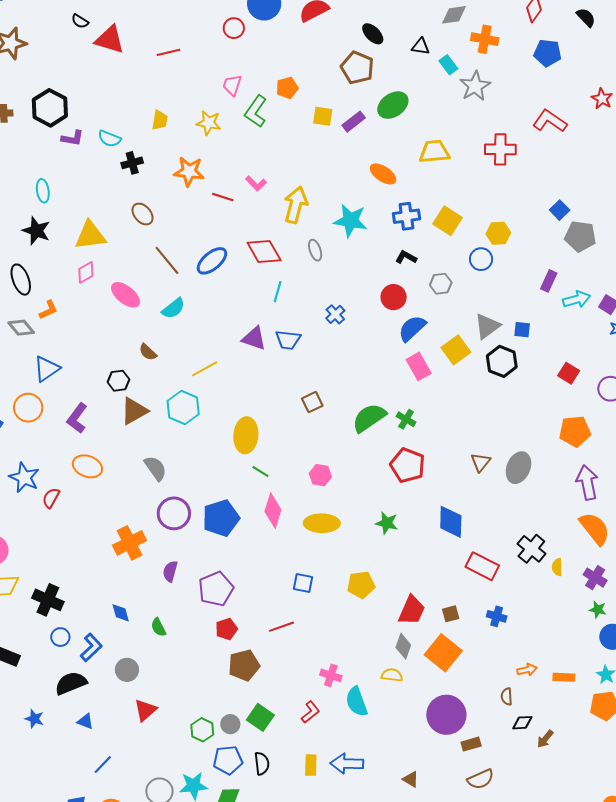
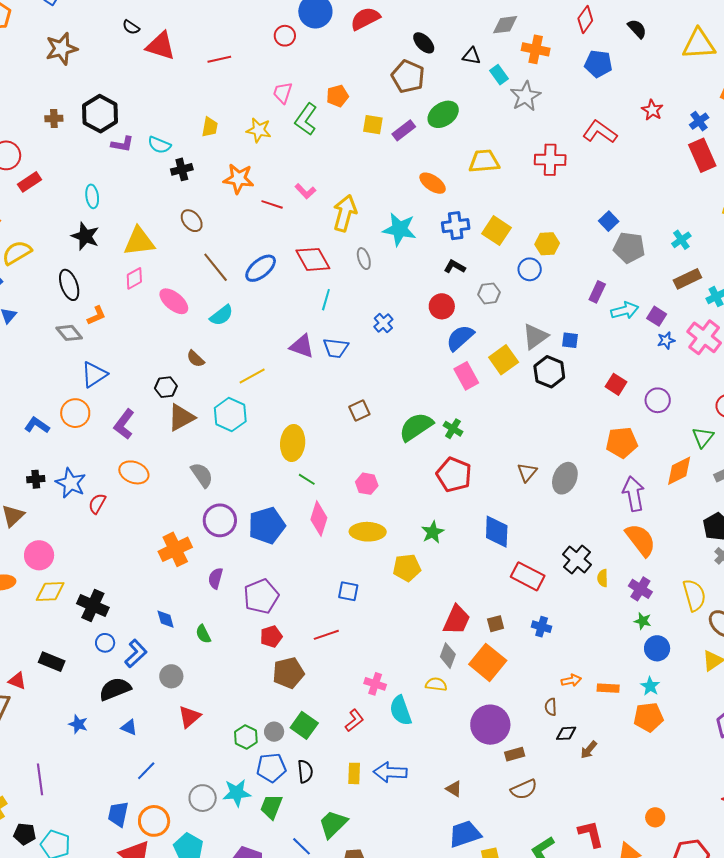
green star: (387, 523) -> (433, 532), turned 30
yellow pentagon: (361, 585) -> (407, 568), moved

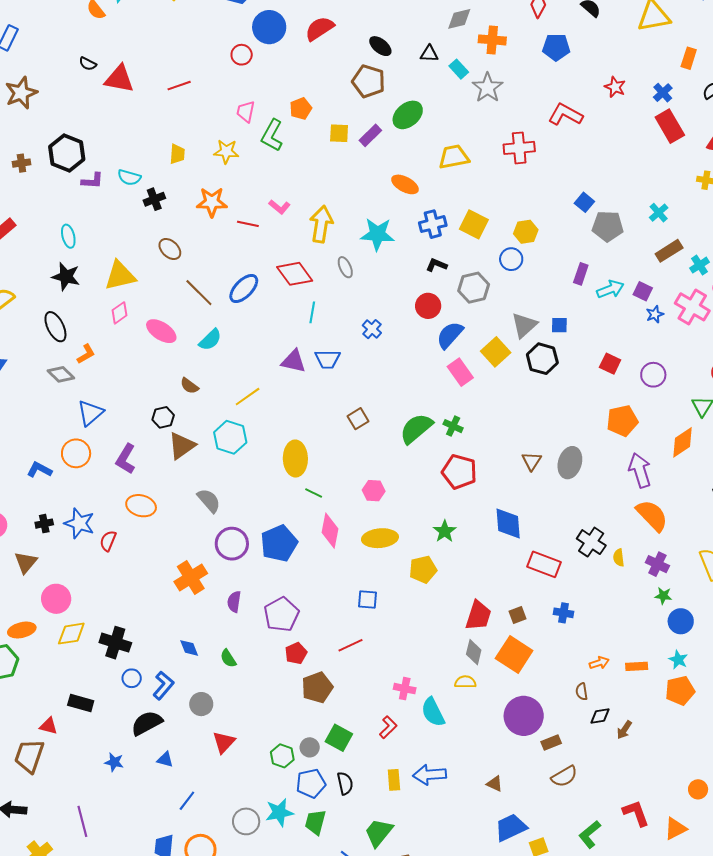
gray hexagon: (489, 293) -> (474, 288), size x1.4

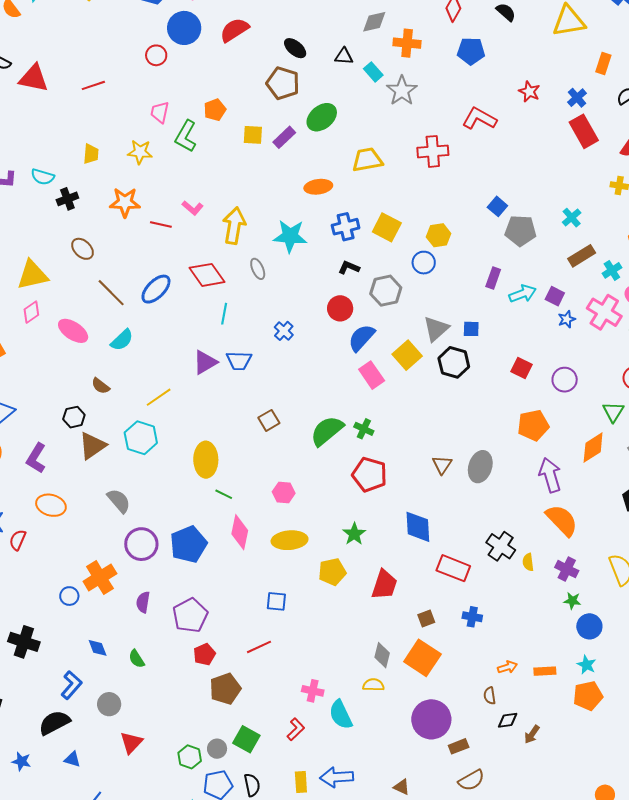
orange ellipse: (405, 184) -> (318, 187), turned -36
purple triangle: (294, 361) -> (205, 362), turned -44
red trapezoid: (478, 616) -> (384, 585), moved
blue circle: (132, 678) -> (69, 596), moved

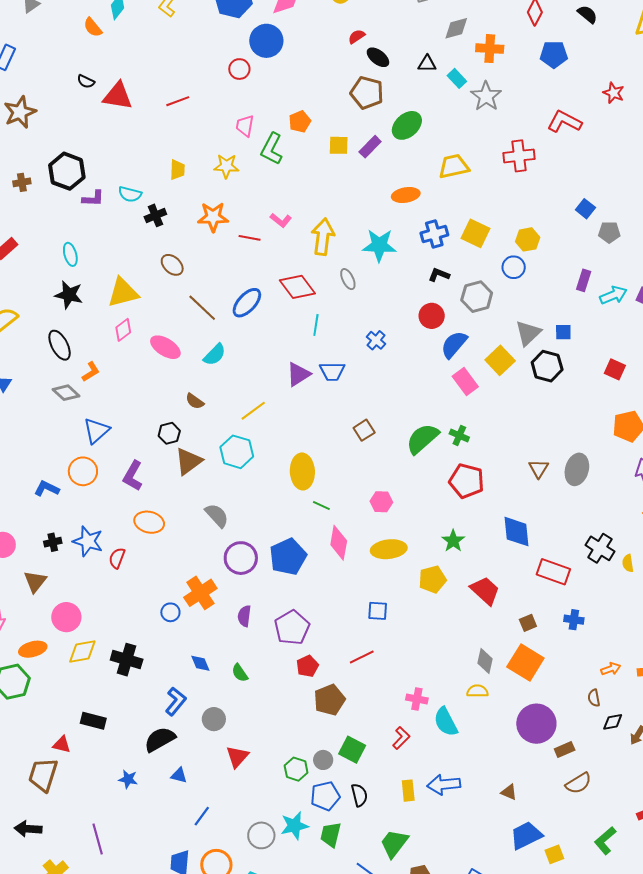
red semicircle: (234, 30) -> (356, 37), moved, size x0.6
gray pentagon: (520, 231) -> (609, 232), size x0.7
red trapezoid: (384, 585) -> (485, 591), turned -64

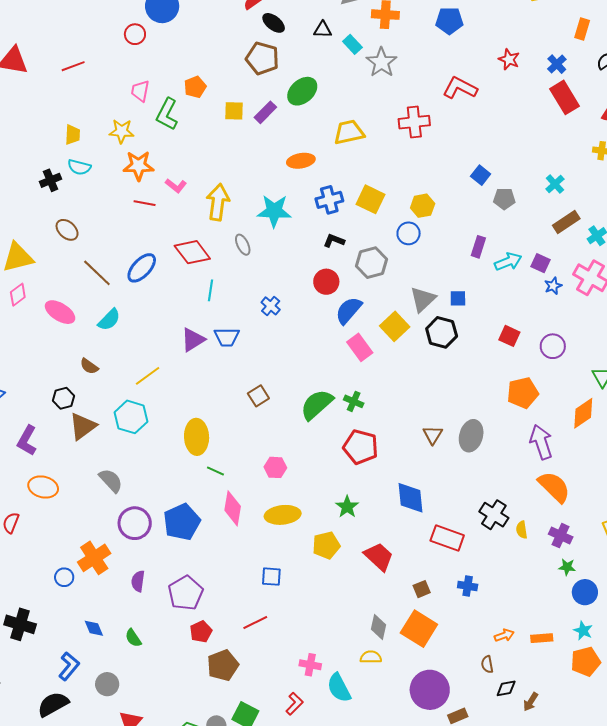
cyan semicircle: (130, 194) -> (79, 167), moved
orange star: (213, 217) -> (138, 166), moved

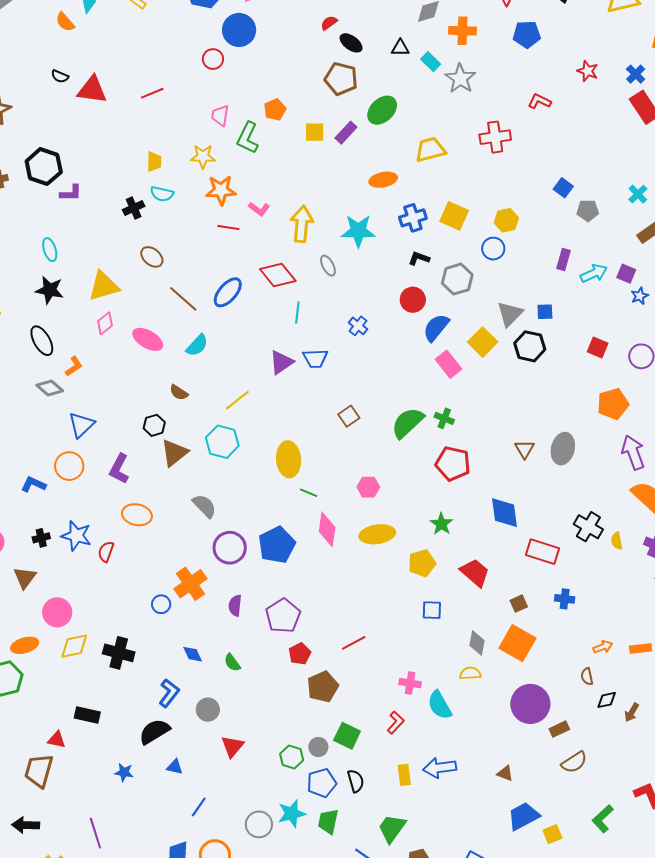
red L-shape: (460, 88) -> (539, 101), size x0.7
blue square: (271, 577) -> (432, 610), moved

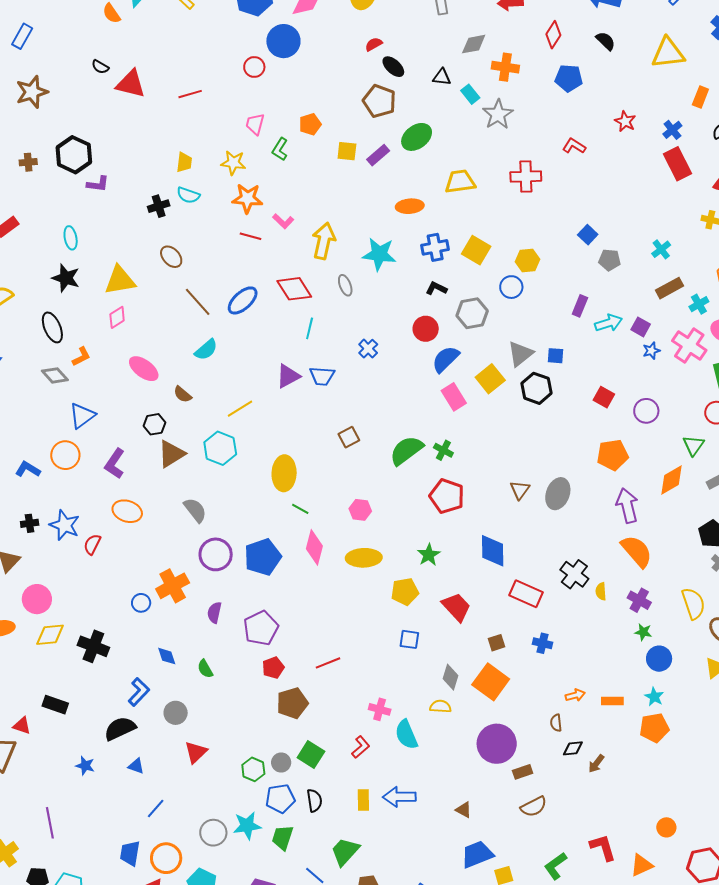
green L-shape: (248, 138) -> (280, 149), size x0.7
pink ellipse: (148, 339) -> (144, 369), moved

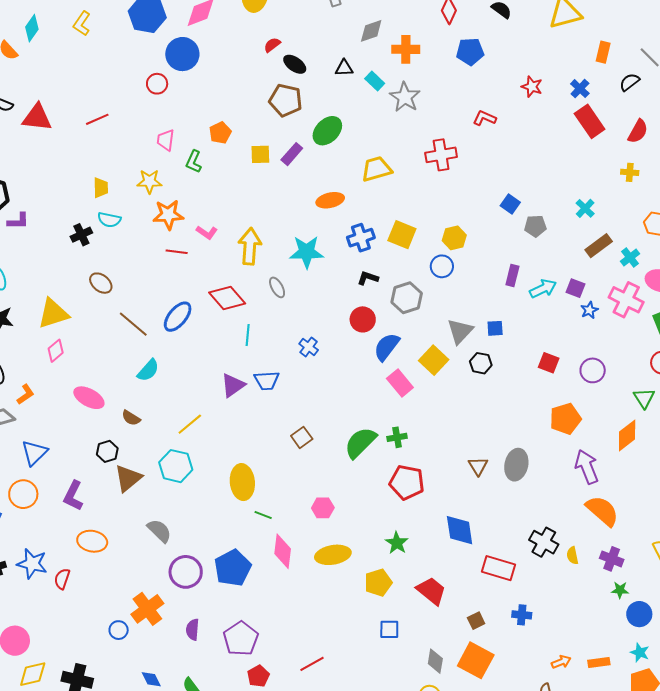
black hexagon: (537, 388) -> (481, 363), size x0.7
green cross: (443, 450) -> (397, 437), turned -30

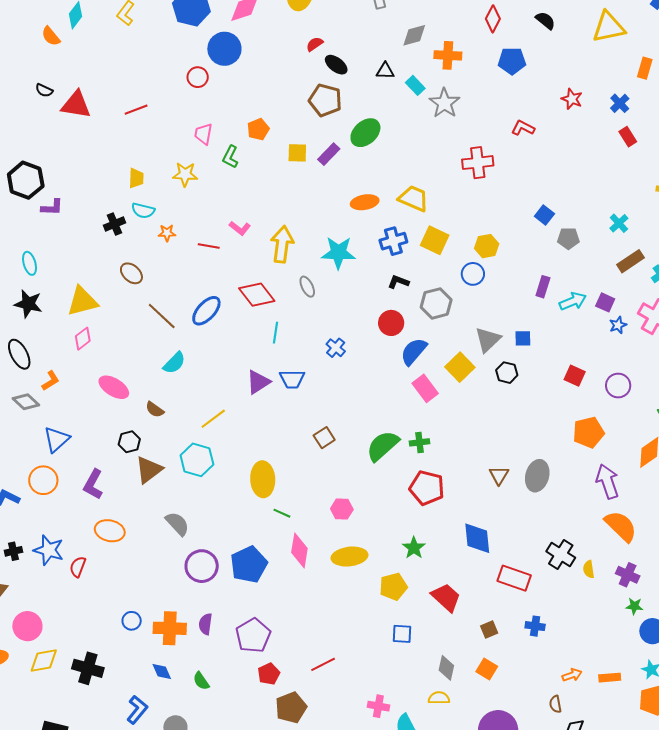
red rectangle: (590, 121) -> (628, 137), size x0.6
yellow trapezoid: (377, 169) -> (414, 198), moved, turned 36
orange star: (168, 215) -> (167, 233), moved, size x0.6
orange cross: (147, 609) -> (170, 628), moved, turned 36
orange square: (476, 660) -> (487, 669), size x0.6

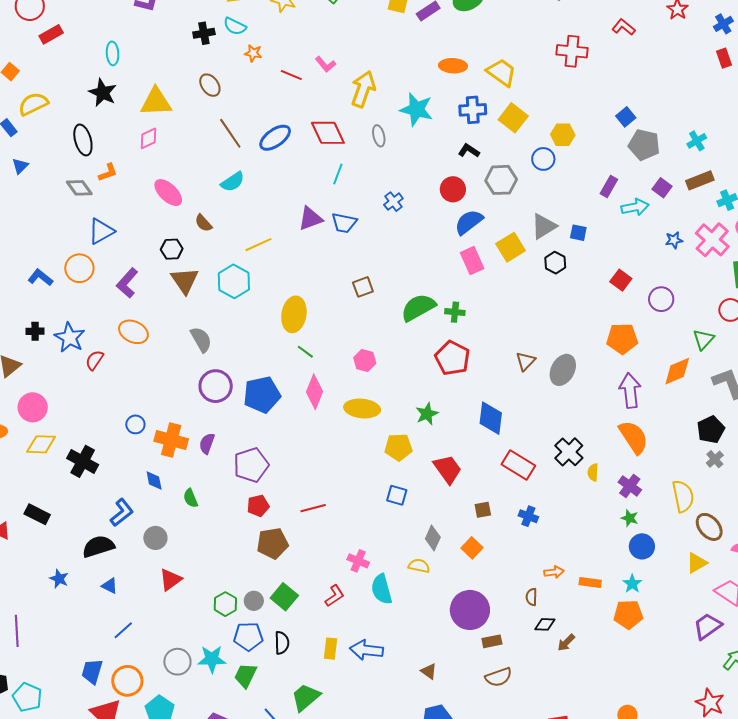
gray pentagon: (568, 238) -> (644, 145), size x1.4
purple square: (605, 302) -> (662, 188), moved
brown triangle: (149, 470) -> (185, 281), turned -40

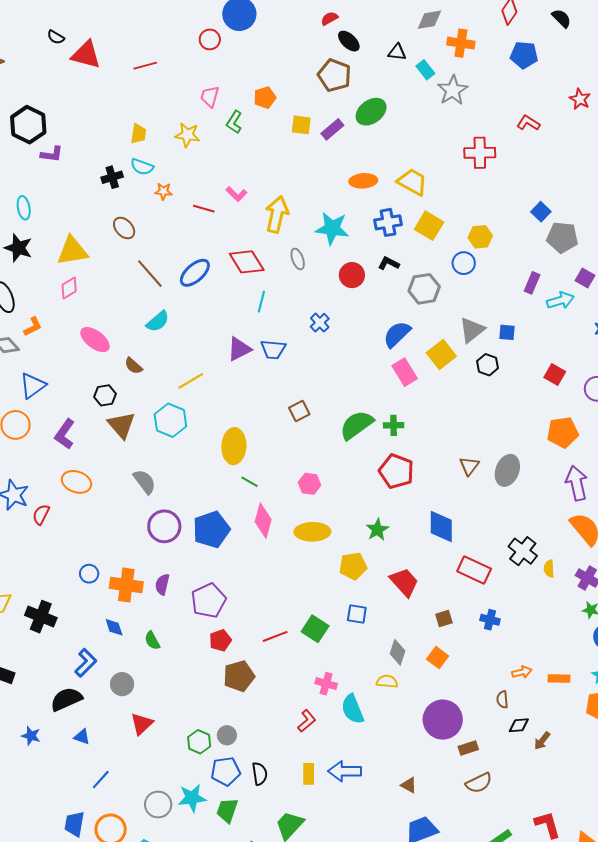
red circle: (453, 189) -> (352, 275), moved
green square: (284, 597) -> (315, 629), moved

